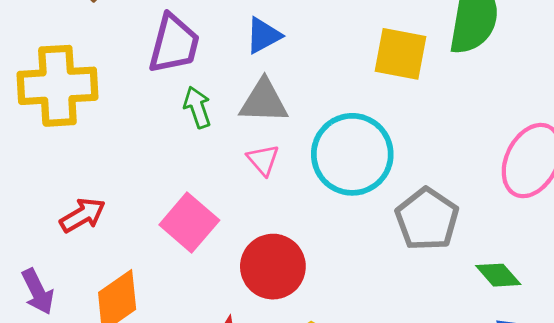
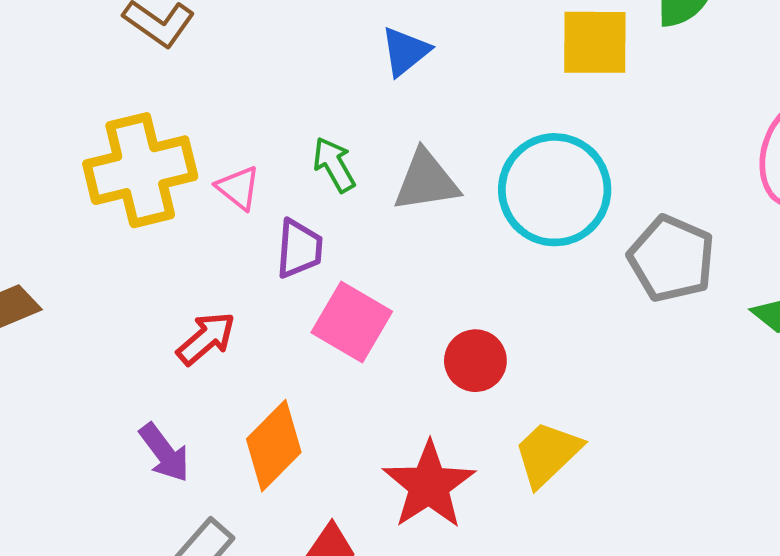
purple trapezoid: (174, 44) -> (299, 249), moved, size x0.7
gray triangle: (264, 101) -> (426, 181), moved
pink triangle: (263, 160) -> (238, 188), moved
red circle: (273, 267) -> (475, 361), size x0.7

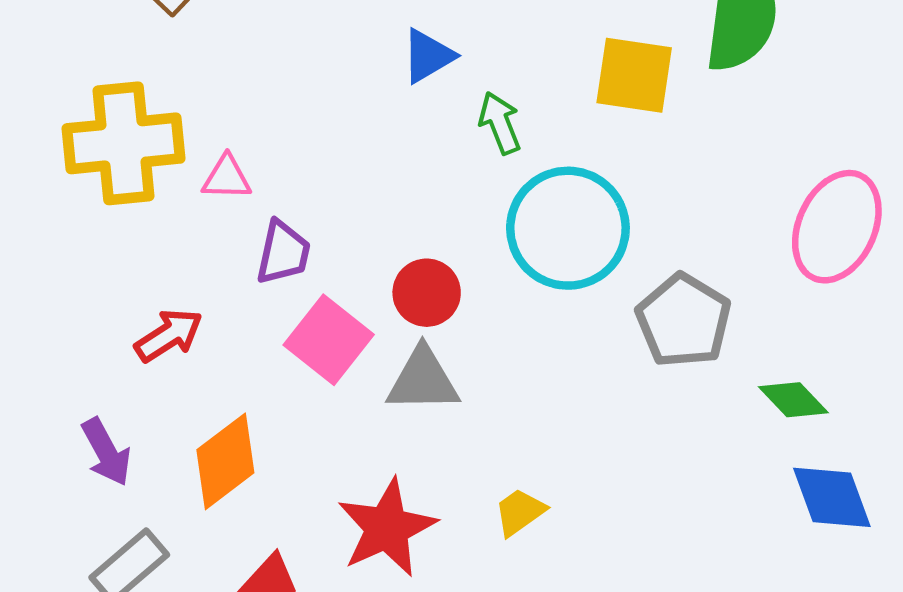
green arrow: (334, 165) -> (500, 123), moved
gray triangle: (426, 181) -> (423, 380), moved
pink triangle: (238, 188) -> (227, 178), turned -45
red circle: (475, 361) -> (427, 293), moved
yellow trapezoid: (548, 454) -> (520, 512), size x0.7

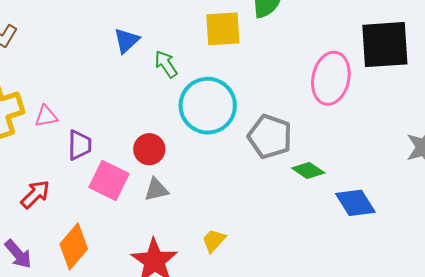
gray triangle: (423, 380) -> (156, 190), size x0.7
green diamond: (793, 400) -> (308, 170), moved

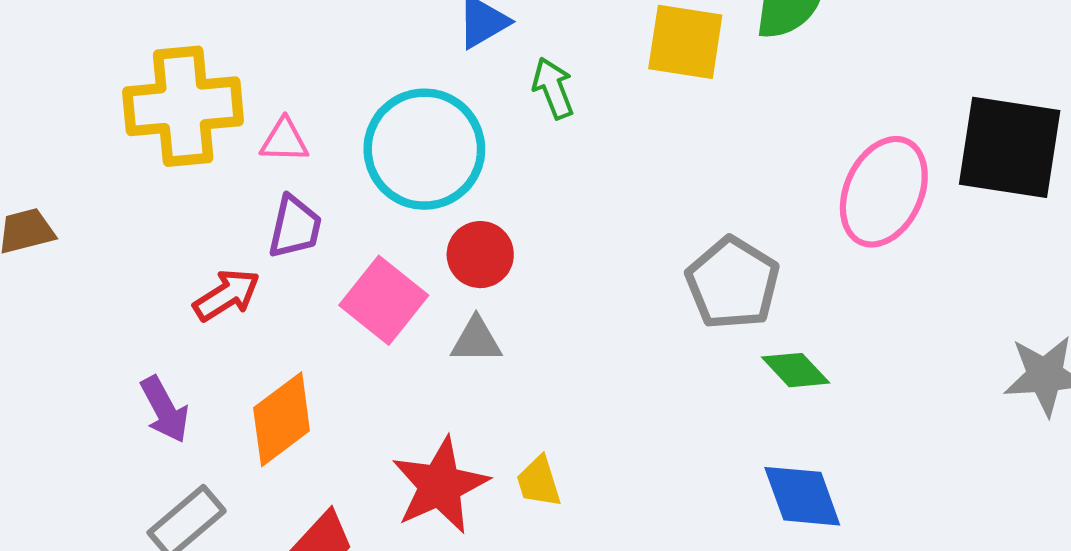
cyan circle: (208, 106) -> (424, 149), moved
purple trapezoid: (80, 145) -> (295, 227), moved
blue diamond: (355, 203) -> (802, 496), moved
yellow trapezoid: (214, 241) -> (539, 482), moved, turned -72

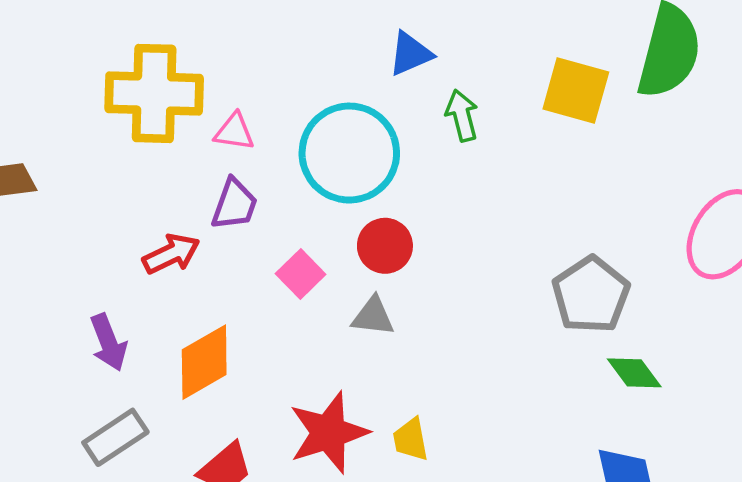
pink square: (384, 300) -> (301, 274), size x0.7

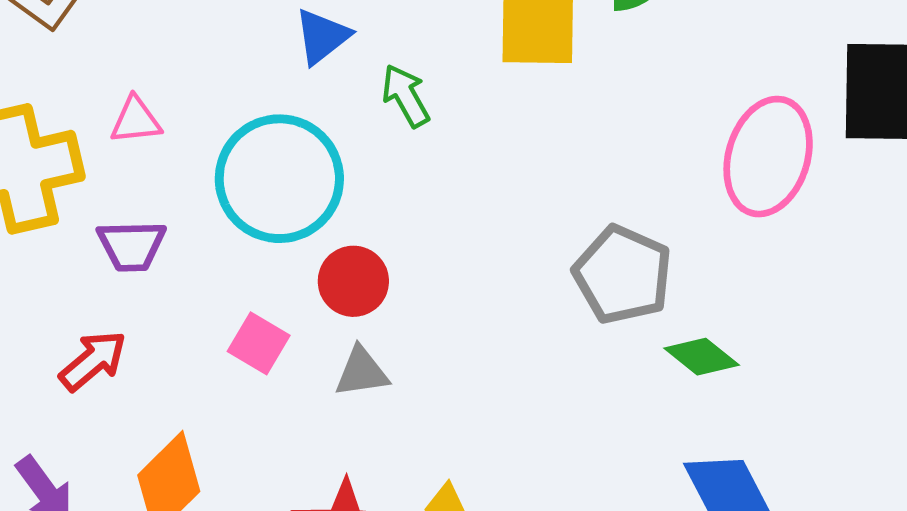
pink triangle: (234, 132) -> (136, 120), moved
purple trapezoid: (234, 204) -> (132, 246), moved, turned 84

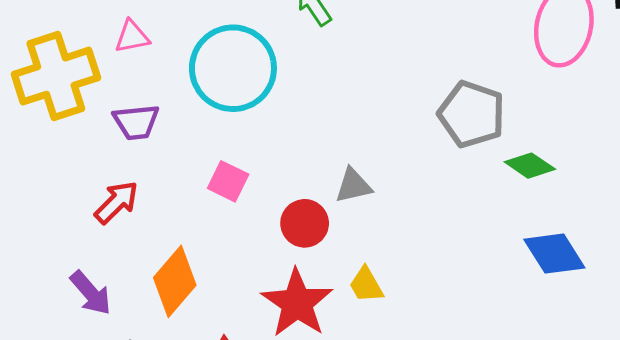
red circle: (353, 281) -> (305, 223), moved
gray triangle: (362, 372) -> (353, 186), moved

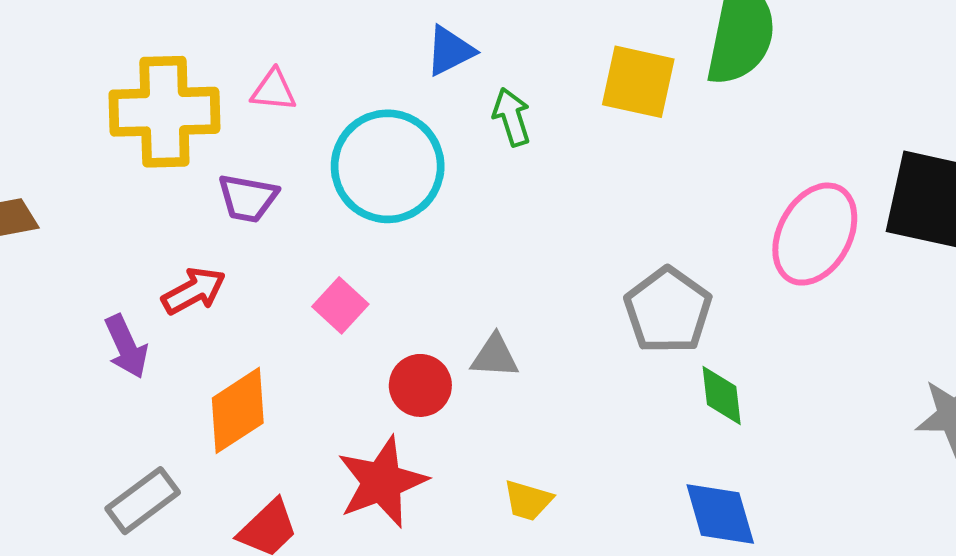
green diamond: (530, 166) -> (722, 396), turned 33
yellow trapezoid: (366, 285) -> (528, 500), moved, turned -60
purple arrow: (91, 293) -> (126, 347), moved

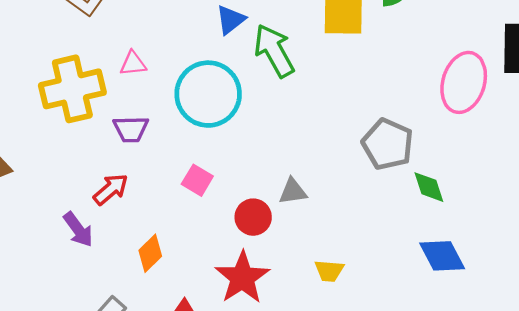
green arrow: (512, 117) -> (274, 51), size x1.6
orange diamond: (238, 410) -> (150, 253), size x0.7

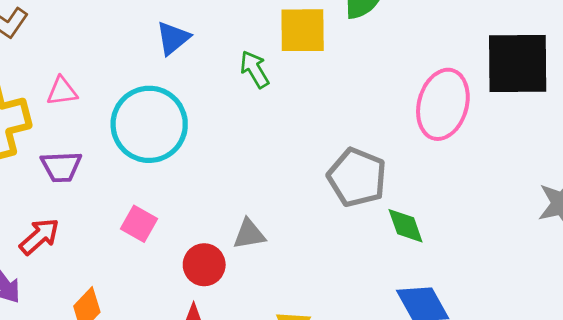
green arrow: (274, 51) -> (255, 69), moved, size x0.6

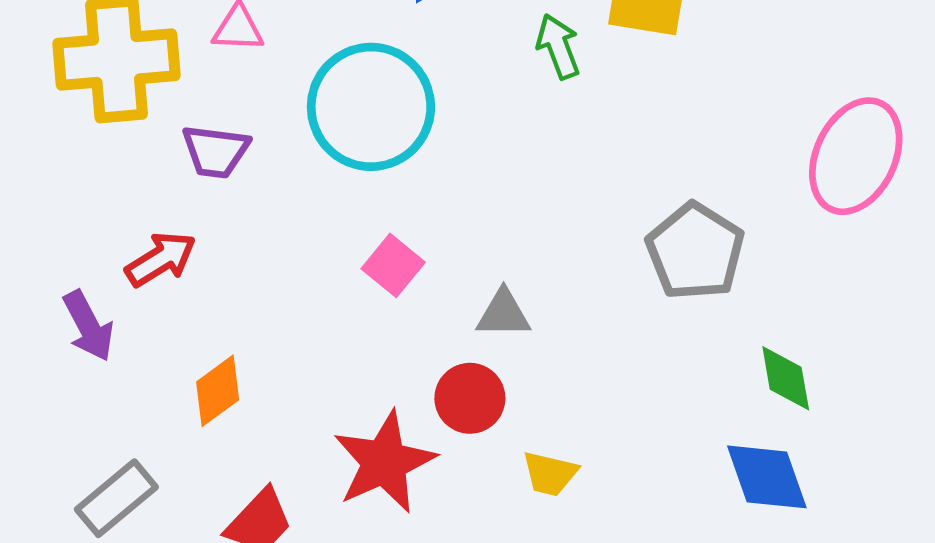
pink square: (139, 224) -> (393, 265), moved
green diamond: (406, 226) -> (786, 378), moved
red circle: (204, 265) -> (470, 398), moved

